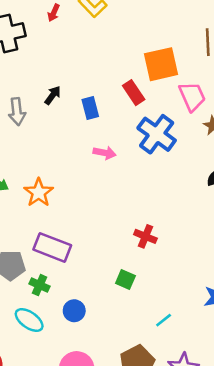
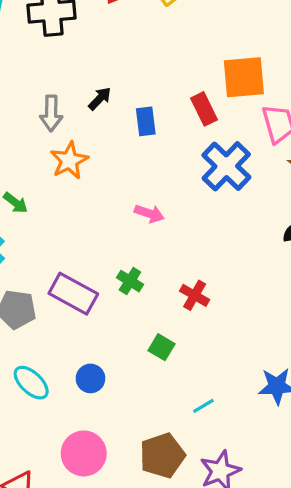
pink arrow: (105, 153) -> (149, 214), moved
orange star: (39, 193) -> (69, 160), moved
green cross: (40, 285) -> (130, 281), moved

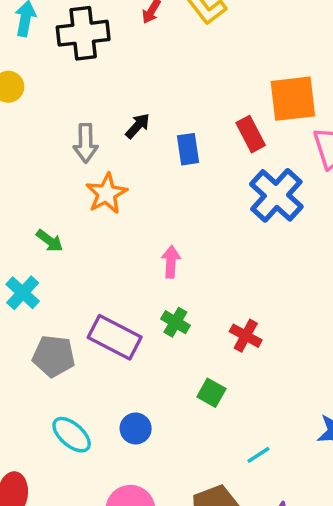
pink arrow: (149, 214) -> (171, 262), moved, turned -104

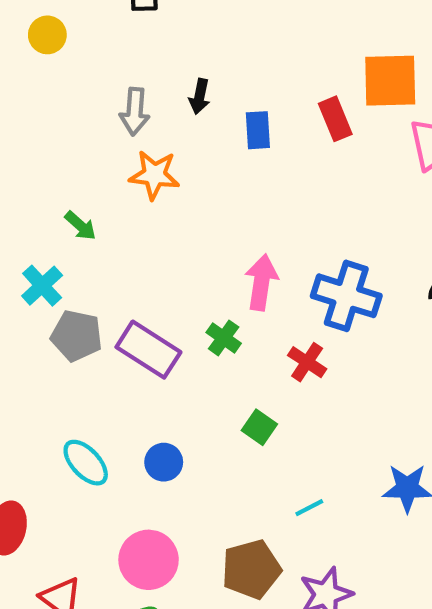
black arrow: (138, 126) -> (200, 96), turned 144
orange star: (106, 194) -> (154, 175), turned 30
blue cross: (276, 195) -> (346, 296), moved, turned -30
pink arrow: (171, 262) -> (261, 282), moved, size x1.4
gray pentagon: (54, 356) -> (77, 336), moved

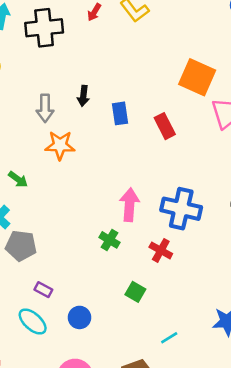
orange square: (390, 81) -> (197, 77), turned 30
red rectangle: (335, 119) -> (165, 126), moved
purple rectangle: (148, 350) -> (43, 290), moved, size x0.5

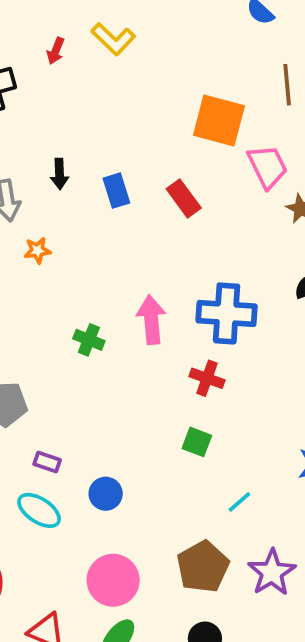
orange star: (60, 145) -> (37, 250), size x0.6
green cross: (109, 240) -> (89, 340), moved
green square: (135, 292) -> (197, 442), moved

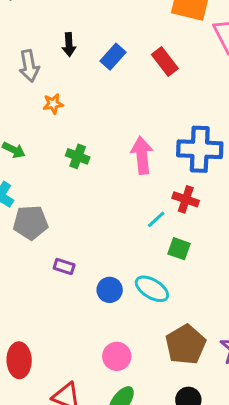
blue rectangle: (116, 191) -> (113, 57), turned 60
green cross: (89, 340) -> (78, 156), moved
cyan line: (239, 502) -> (156, 219), moved
cyan ellipse: (39, 510) -> (152, 289), moved
pink circle: (113, 580) -> (117, 356), size x0.7

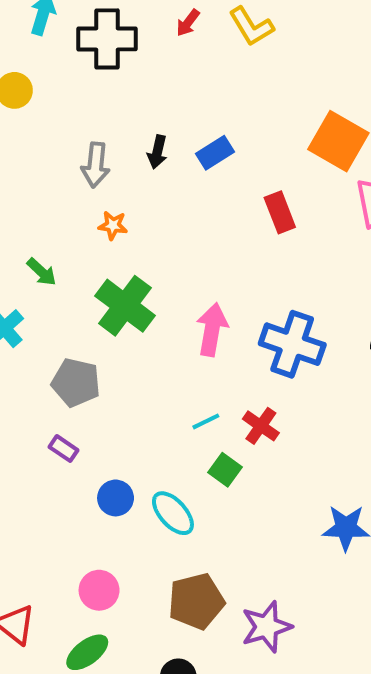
blue rectangle: (113, 57) -> (215, 153), moved
green cross: (78, 156) -> (125, 306), size x1.8
red cross: (186, 199) -> (261, 426), moved
gray pentagon: (31, 223) -> (76, 382), moved

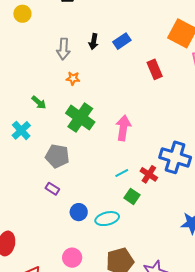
blue cross: (292, 344) -> (175, 157), moved
cyan ellipse: (173, 513) -> (107, 219), turned -60

